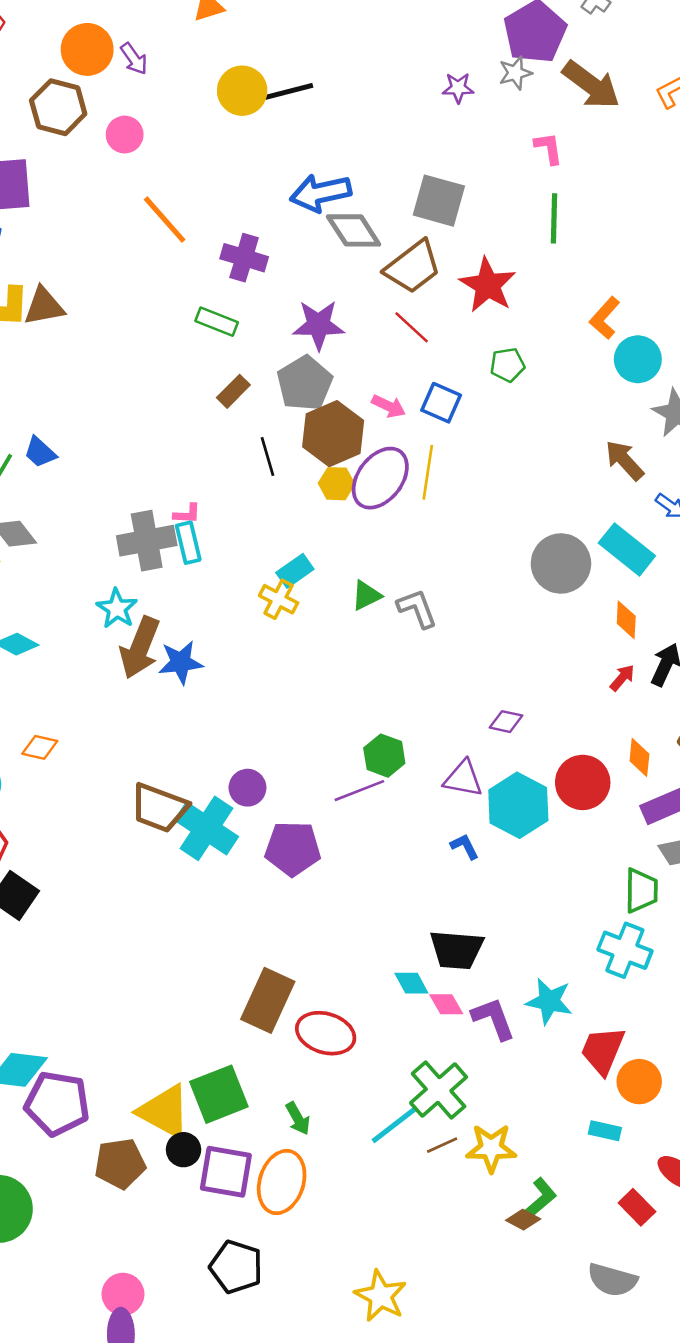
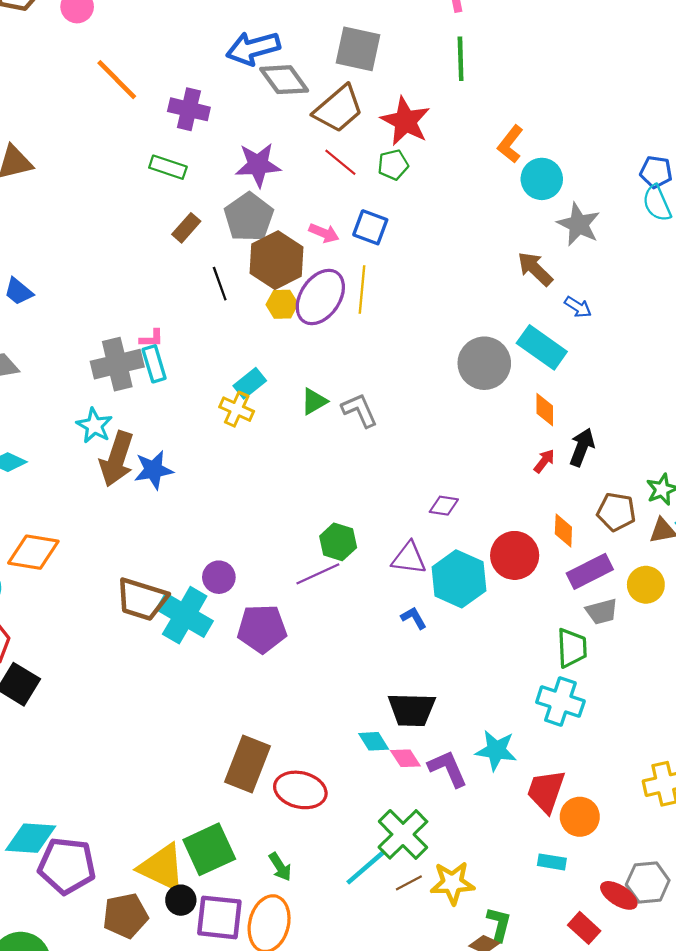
green pentagon: (507, 365) -> (393, 165), moved
orange diamond: (40, 747) -> (33, 552), size x1.6
green L-shape: (541, 1198) -> (499, 924), turned -32

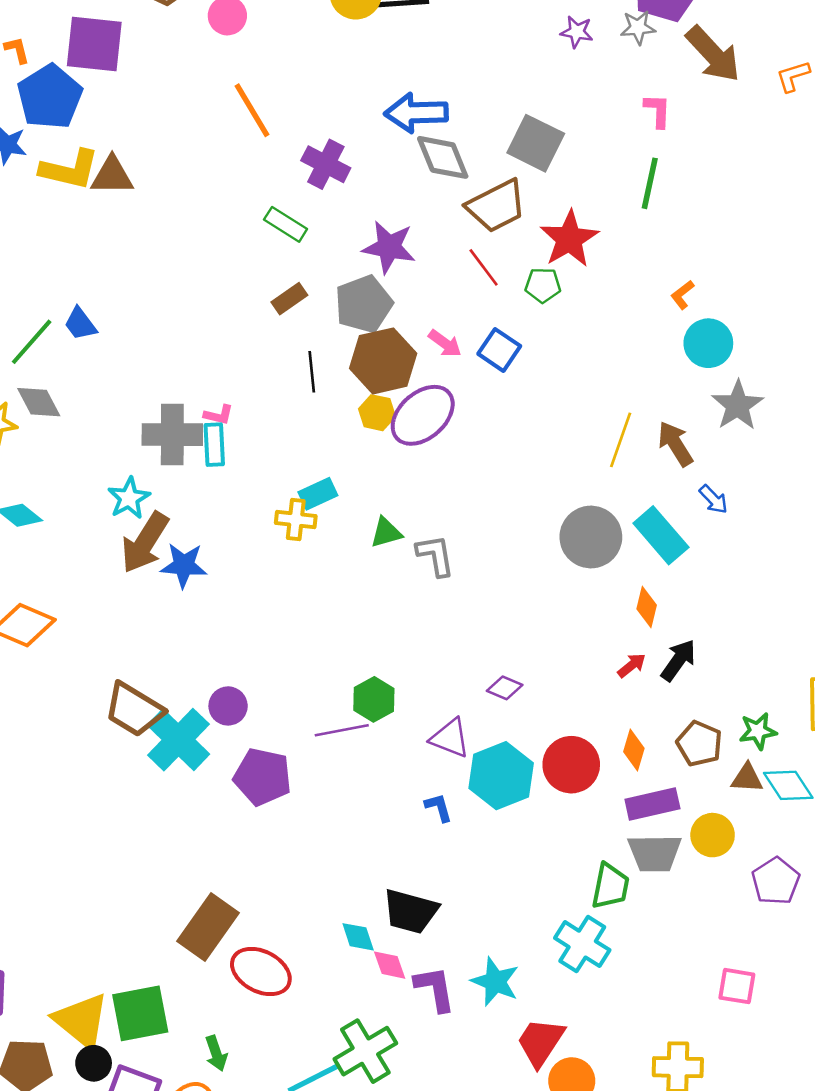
orange L-shape: (510, 144) -> (682, 295), size x0.7
yellow line: (362, 289) -> (621, 440), moved
yellow cross: (237, 409) -> (296, 520), turned -32
gray trapezoid: (602, 611) -> (655, 853), size x1.4

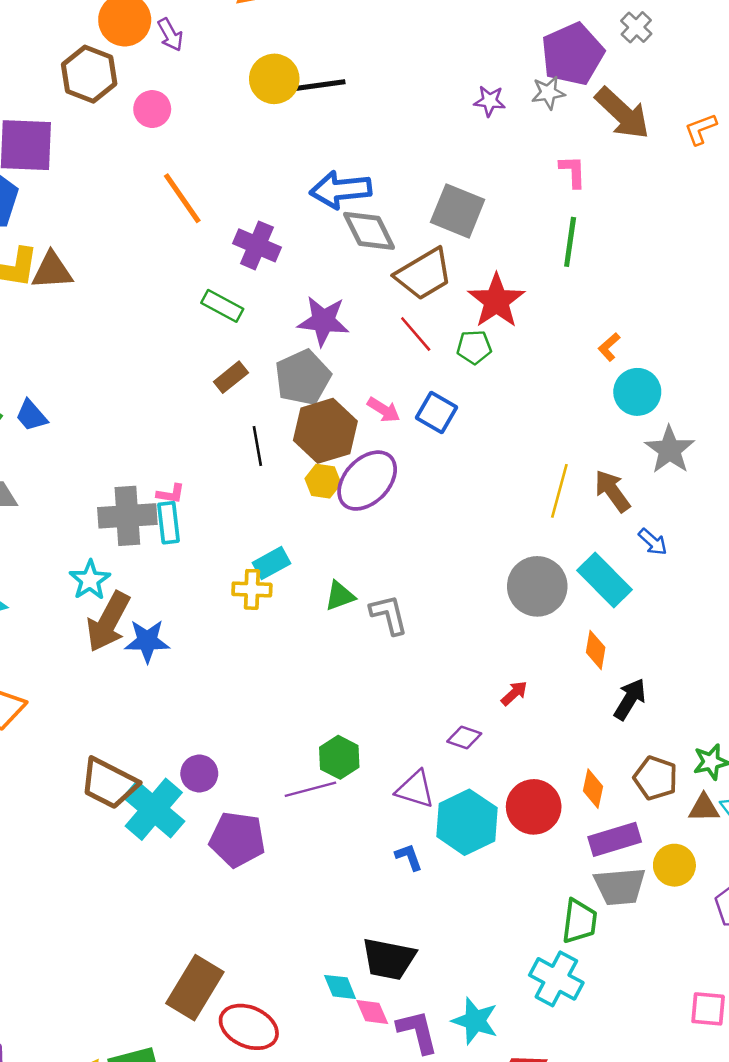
red arrow: (632, 665) -> (514, 693), moved

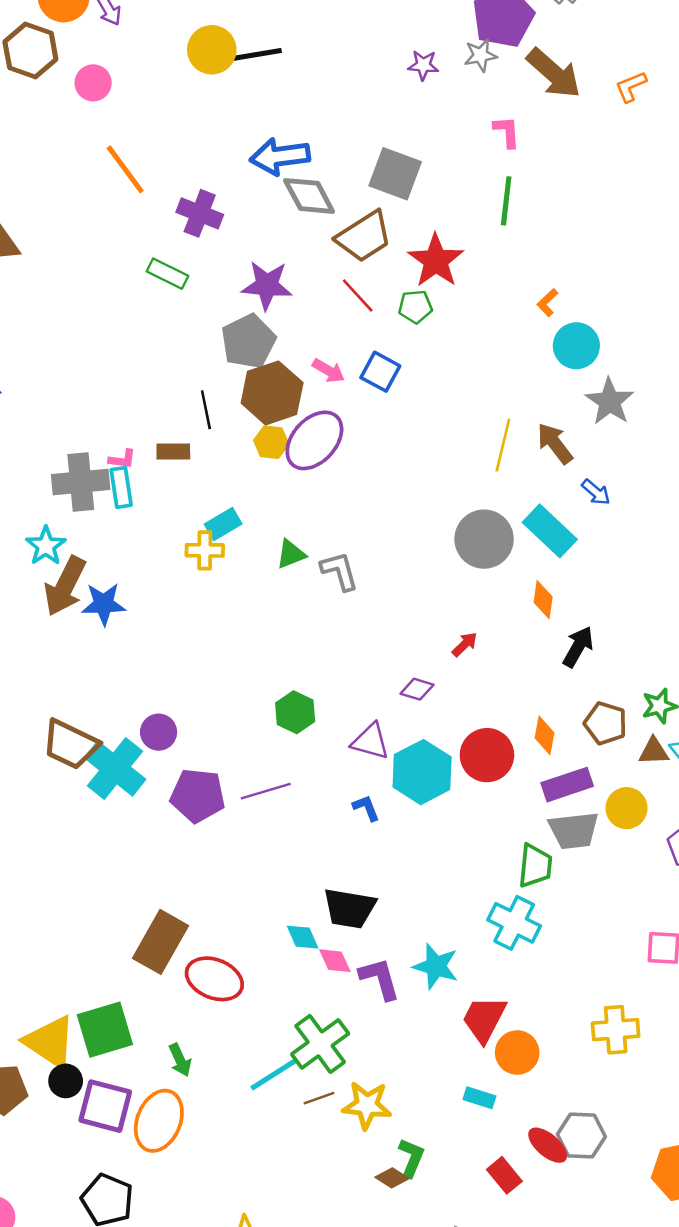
brown rectangle: (231, 377) -> (173, 452), moved, turned 40
purple line: (310, 789) -> (266, 791), moved

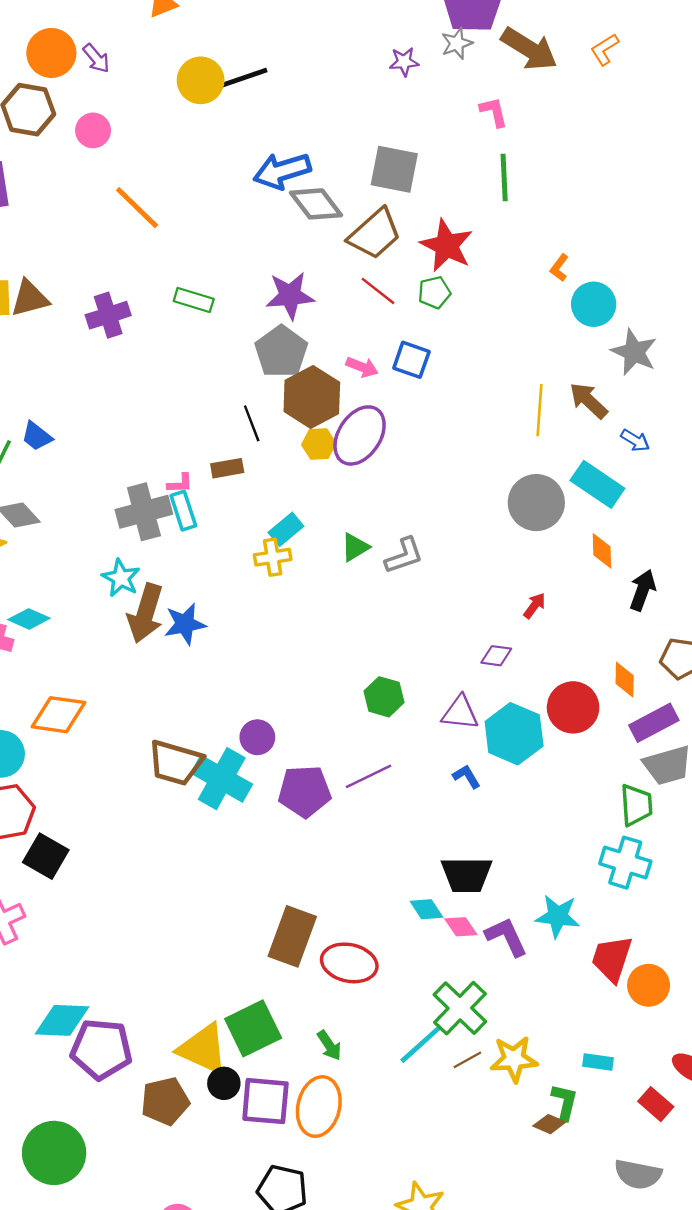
purple cross: (200, 213) -> (108, 315), moved, turned -30
gray L-shape: (340, 571) -> (404, 556), turned 96
cyan rectangle: (479, 1098) -> (598, 1062), moved

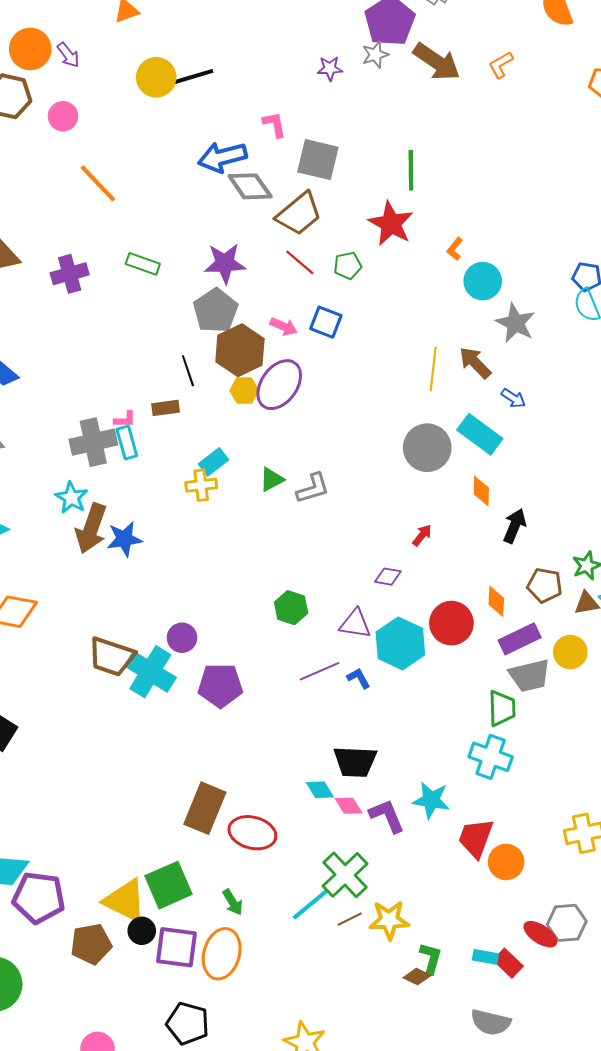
pink L-shape: (494, 112) -> (275, 125), moved
red star: (447, 246) -> (391, 224), moved
purple line: (369, 776) -> (320, 671), moved
cyan rectangle: (598, 1062) -> (485, 957), moved

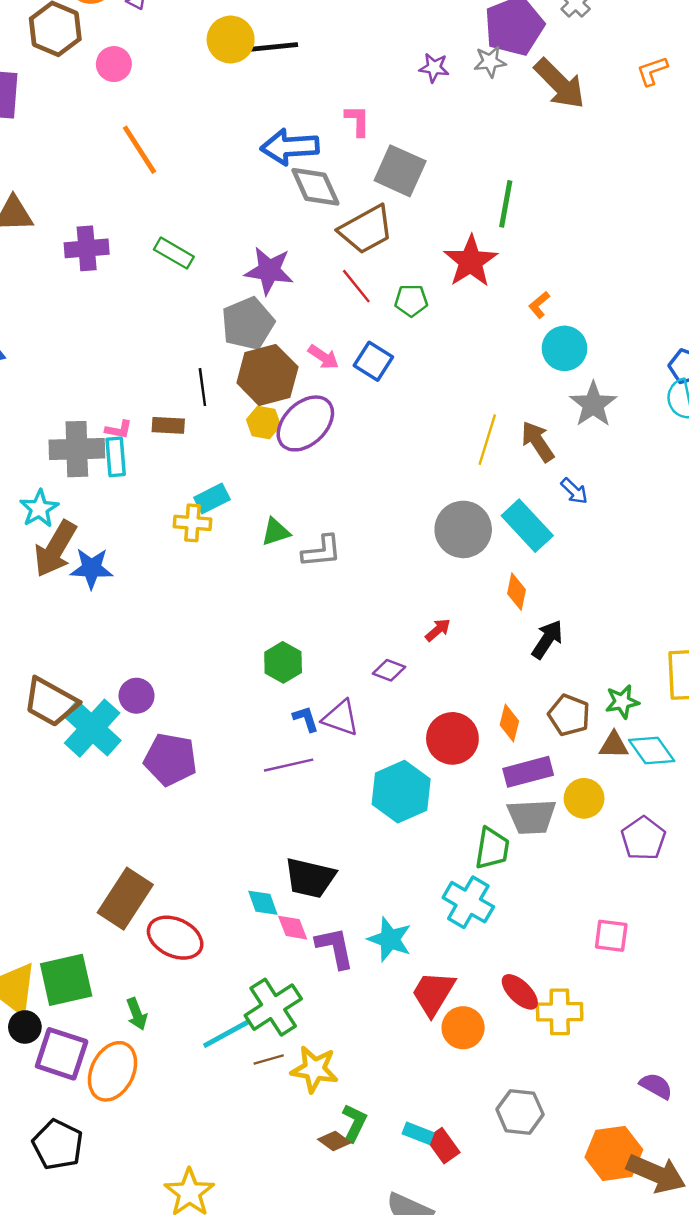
orange L-shape: (501, 65) -> (652, 71), moved
green hexagon: (291, 608) -> (283, 662), moved
cyan hexagon: (400, 643) -> (401, 792), moved
blue L-shape: (359, 678) -> (306, 719), moved
red ellipse: (540, 934) -> (520, 992), moved

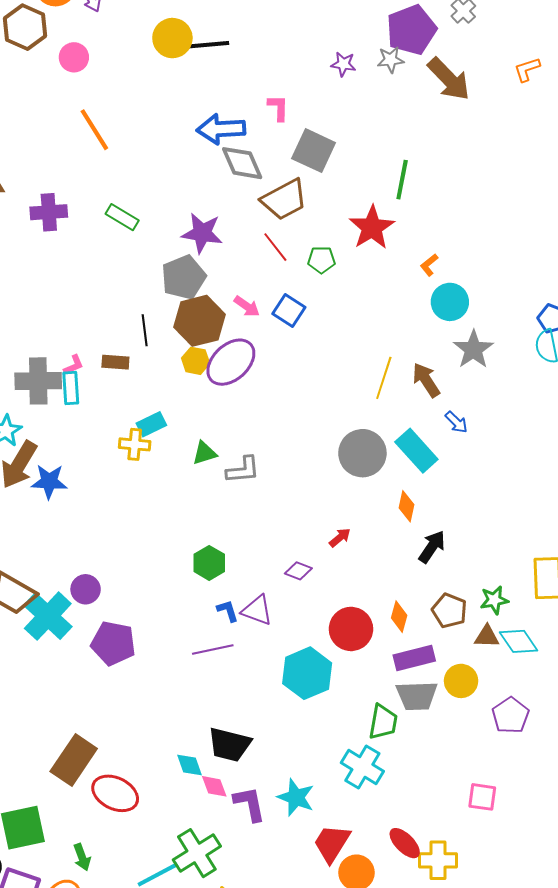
pink L-shape: (119, 430) -> (74, 365), turned -35

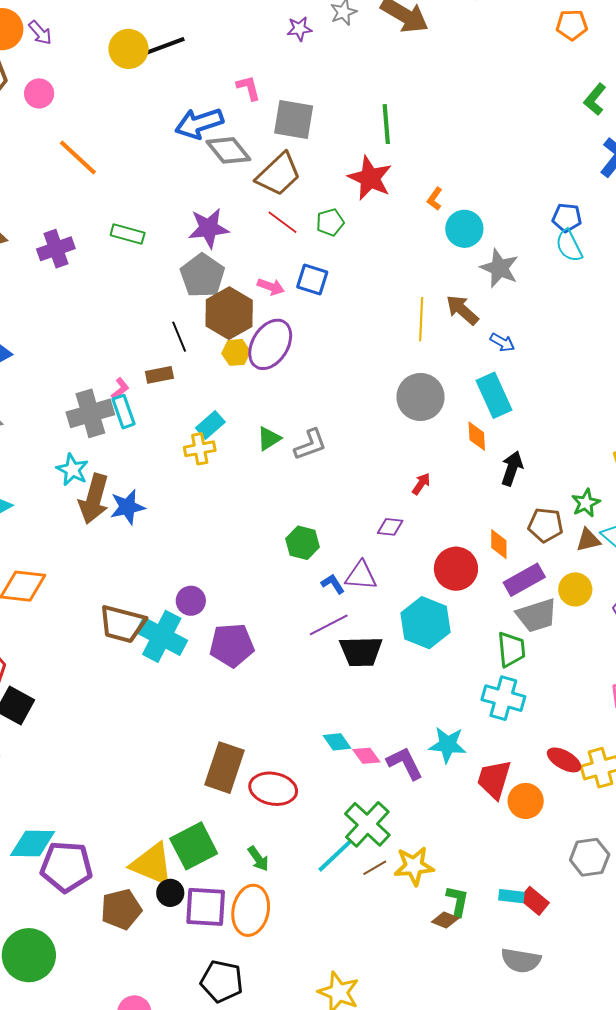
cyan rectangle: (416, 451) -> (494, 395), moved, turned 33
black trapezoid: (229, 745) -> (361, 651), moved

